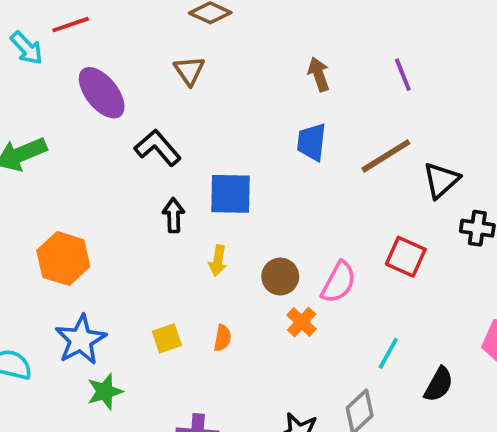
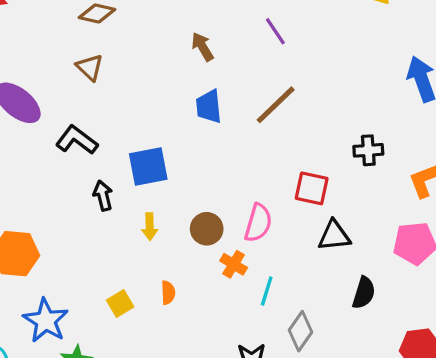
black triangle: (441, 180) -> (334, 236), moved, turned 48
cyan line: (388, 353) -> (267, 291), moved

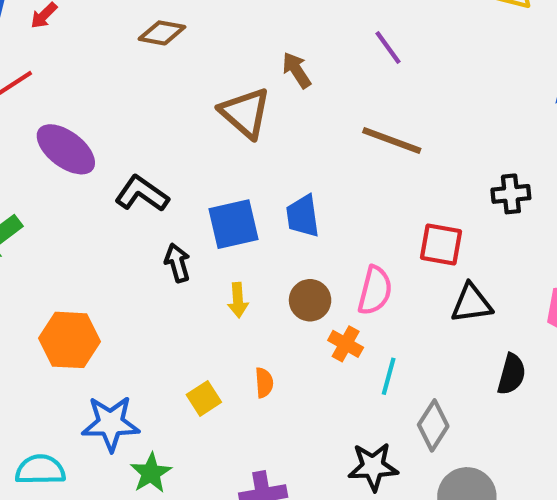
brown triangle: (90, 67) -> (245, 113), moved, size x1.5
brown line: (276, 105) -> (392, 141), turned 66
blue trapezoid: (209, 107) -> (303, 216), moved
blue star: (46, 321) -> (111, 423), turned -30

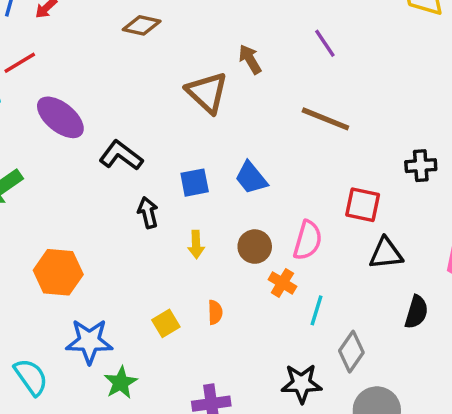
blue trapezoid: (303, 216) -> (251, 178), turned -33
blue square: (233, 224) -> (195, 183), size x0.7
cyan semicircle: (40, 470) -> (31, 377), turned 54

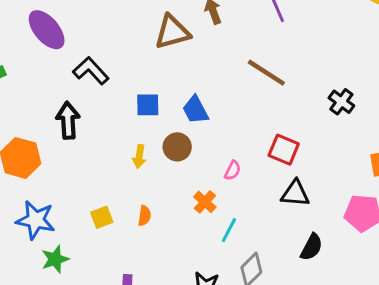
brown triangle: (207, 92) -> (172, 32), turned 51
black cross: (421, 166) -> (341, 102), moved, turned 30
black arrow: (148, 213) -> (68, 120), moved, size x1.4
pink semicircle: (308, 240) -> (233, 171), size x0.6
brown circle: (255, 247) -> (177, 147), moved

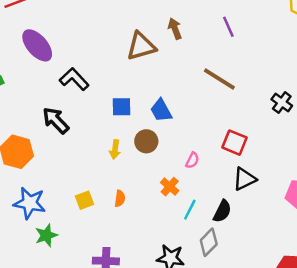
black arrow: (68, 120) -> (56, 120), turned -40
black triangle: (295, 194) -> (244, 179), turned -30
black semicircle: (312, 247) -> (222, 211), moved

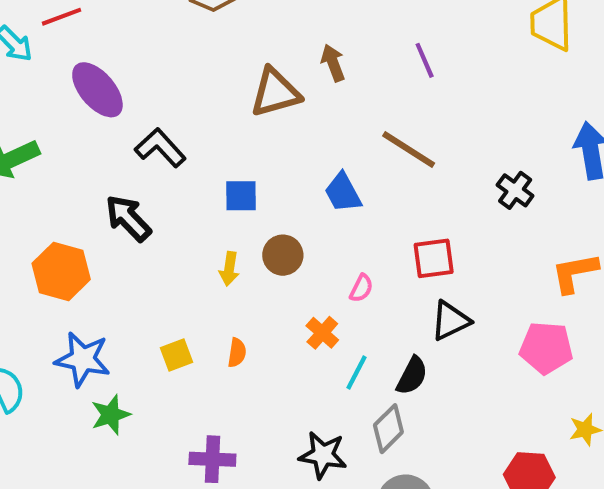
blue trapezoid: (161, 110) -> (343, 193), moved
red square: (234, 143) -> (434, 258), turned -30

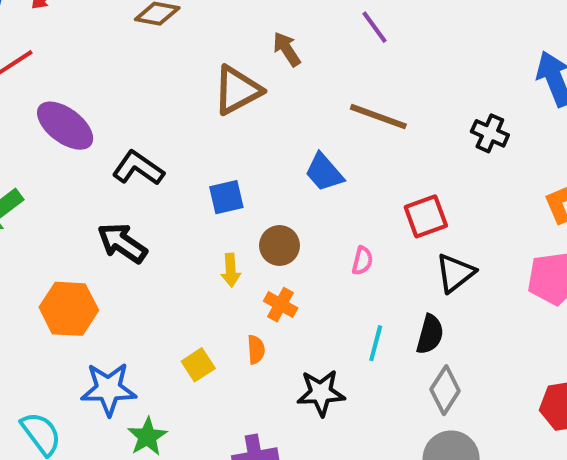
orange cross: (322, 333) -> (281, 305), moved
gray diamond: (388, 429) -> (445, 390), moved
black star: (323, 455) -> (321, 393), moved

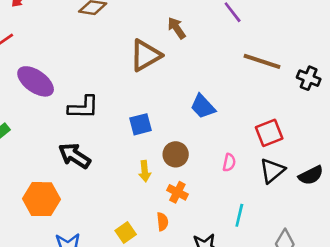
brown line: (378, 117) -> (262, 61), moved
black L-shape: (138, 168) -> (83, 107), turned 148
black triangle: (455, 273) -> (272, 171), moved
black semicircle: (430, 334) -> (311, 175), moved, turned 50

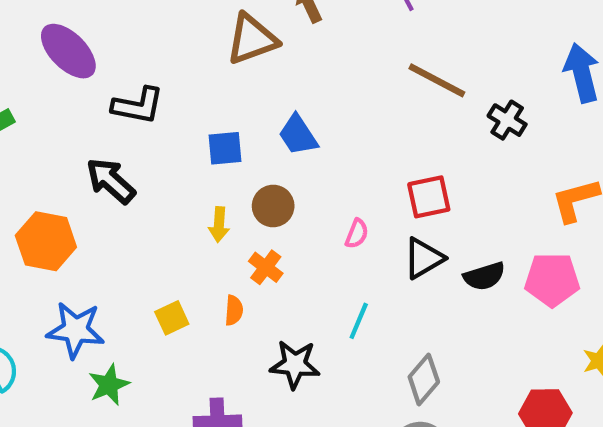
blue trapezoid: (203, 106) -> (298, 135), moved

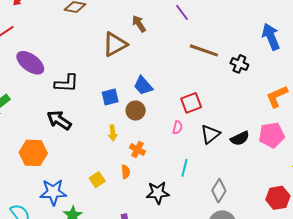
red square: (429, 197) -> (191, 103), moved
brown circle: (273, 206) -> (136, 111), moved

